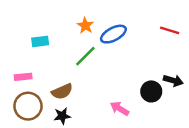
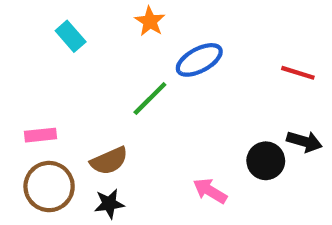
orange star: (85, 26) -> (150, 21), moved
red line: (170, 30) -> (298, 73), moved
cyan rectangle: (40, 41) -> (71, 36), moved, turned 56

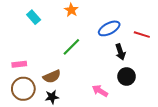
blue ellipse: (199, 60) -> (109, 28), moved
black arrow: (304, 141) -> (120, 52), moved, turned 56

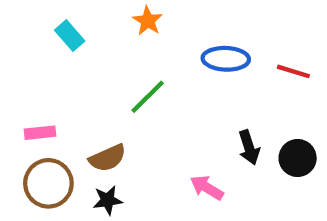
blue ellipse: (109, 28) -> (226, 59), turned 30
black arrow: (120, 52) -> (249, 147), moved
black circle: (127, 76) -> (298, 158), moved

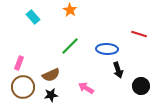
blue ellipse: (226, 59) -> (107, 49), moved
pink rectangle: (40, 133) -> (19, 63), turned -64
black circle: (298, 158) -> (141, 86), moved
pink arrow: (207, 188) -> (86, 88), moved

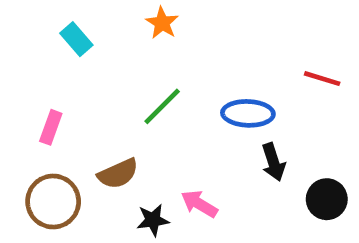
pink rectangle: (19, 63) -> (51, 127), moved
black star: (51, 95) -> (153, 220), moved

